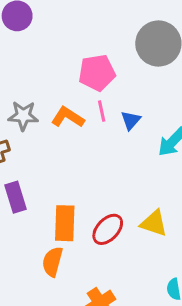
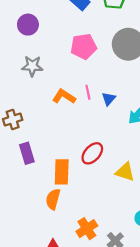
pink pentagon: (97, 73) -> (84, 46), moved
gray star: (23, 116) -> (32, 66), moved
red ellipse: (108, 229) -> (92, 153), moved

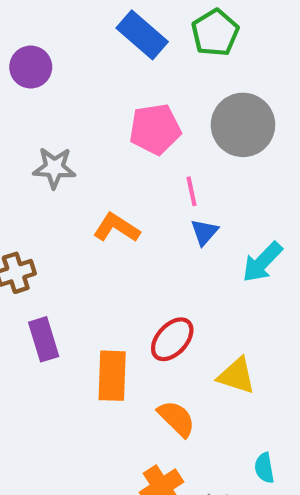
purple circle: (28, 25) -> (31, 67), moved
pink line: (88, 92) -> (192, 191), moved
orange semicircle: (53, 199) -> (176, 419), moved, turned 120

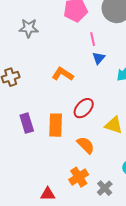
orange L-shape: (116, 228) -> (63, 74), moved
purple rectangle: (44, 339) -> (27, 123), moved

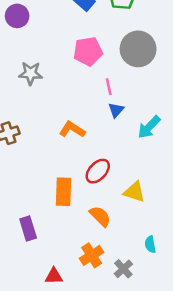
purple rectangle: (27, 123) -> (28, 228), moved

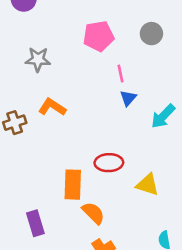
gray circle: (138, 49) -> (151, 34), size x0.6
orange L-shape: (72, 130) -> (52, 107), moved
red ellipse: (98, 171) -> (109, 163), turned 45
orange semicircle: (100, 216) -> (93, 213), moved

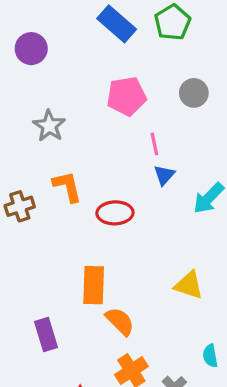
gray star: (38, 59) -> (49, 126), turned 30
orange L-shape: (52, 107) -> (67, 187), turned 44
red ellipse: (109, 163) -> (115, 213), moved

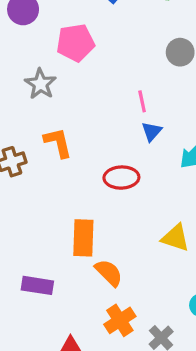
pink pentagon: (126, 96) -> (75, 43), moved
red ellipse: (115, 213) -> (121, 178), moved
purple rectangle: (46, 334) -> (37, 285), turned -64

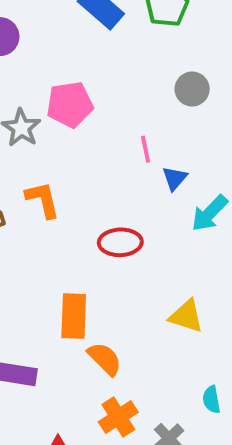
pink pentagon: (75, 43) -> (70, 105), moved
blue triangle: (152, 132) -> (175, 178), moved

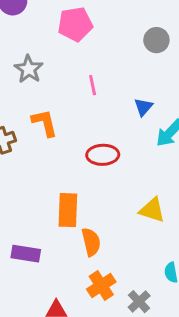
pink pentagon: (70, 105) -> (75, 24), moved
pink line: (146, 149) -> (93, 85), moved
orange semicircle: (105, 359) -> (91, 242), turned 32

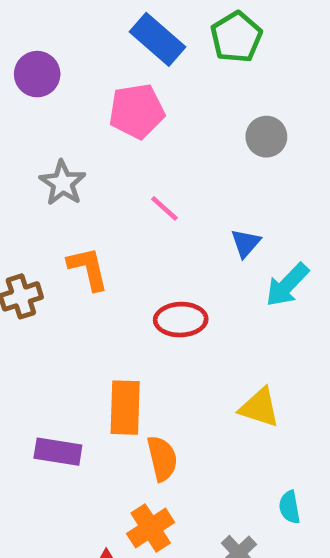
pink line: (93, 85) -> (164, 208), turned -36
purple rectangle: (26, 254) -> (58, 452), moved
orange cross: (101, 286) -> (151, 528), moved

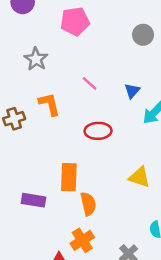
pink line: (164, 208) -> (90, 83), moved

